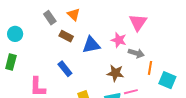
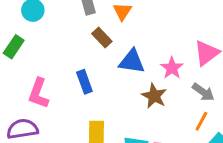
gray arrow: (136, 53) -> (203, 92), moved
brown star: (115, 73) -> (154, 96), moved

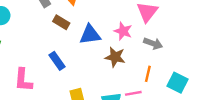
orange line: (201, 121) -> (148, 74), moved

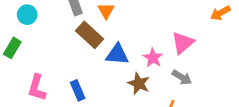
brown rectangle: (61, 22) -> (90, 35), size x1.5
blue rectangle: (57, 61) -> (78, 90), moved

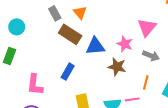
blue rectangle: (78, 90) -> (68, 72), moved, turned 63

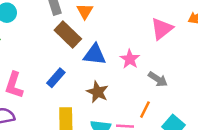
pink triangle: (147, 27) -> (162, 29), moved
brown star: (117, 67) -> (97, 92), moved

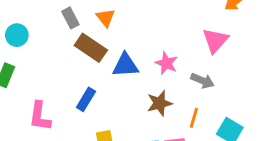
pink triangle: (162, 29) -> (215, 40), moved
brown star: (97, 92) -> (159, 103), moved, turned -30

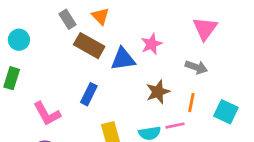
pink star: (166, 63) -> (151, 44), moved, turned 30
pink L-shape: (40, 116) -> (47, 114), turned -32

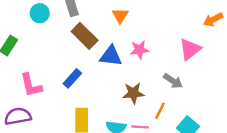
orange triangle: (100, 16) -> (120, 16), moved
cyan circle: (19, 40) -> (40, 13), moved

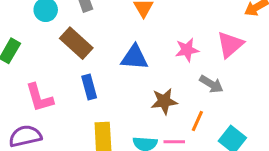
brown rectangle: (85, 36) -> (76, 43), moved
pink star: (139, 50) -> (187, 50), moved
blue rectangle: (72, 78) -> (89, 87), turned -54

